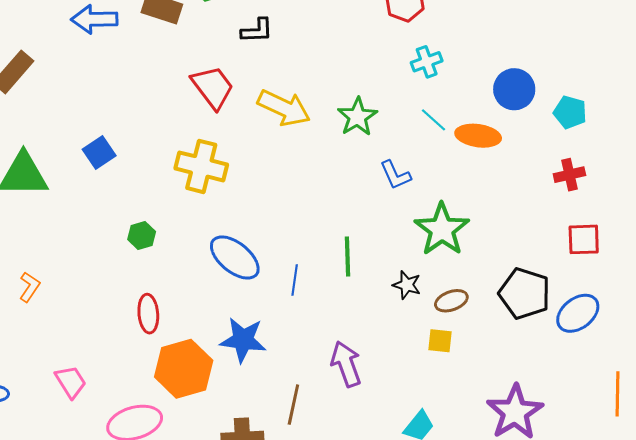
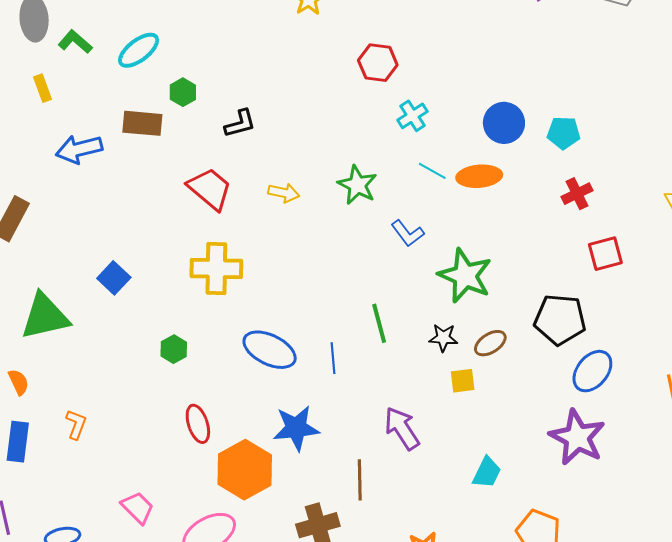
yellow arrow: (284, 108) -> (284, 193), size x0.6
blue ellipse: (578, 313) -> (592, 371), moved
yellow square: (440, 341) -> (463, 381), moved

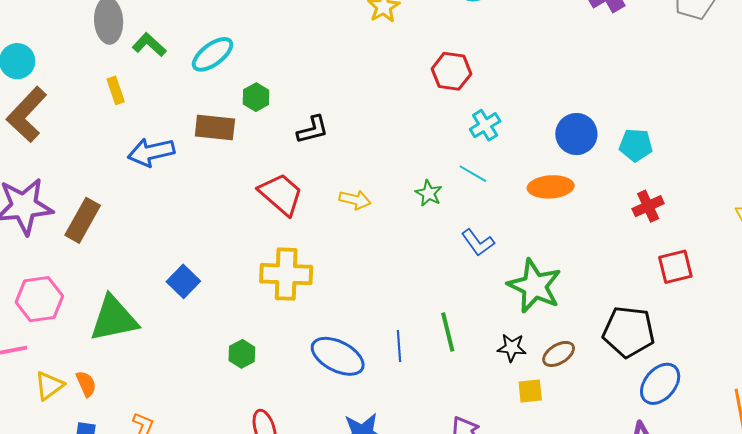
cyan line: (432, 171) -> (473, 174), moved
green star: (357, 185) -> (429, 193), size x0.7
blue line: (333, 358) -> (399, 346), moved

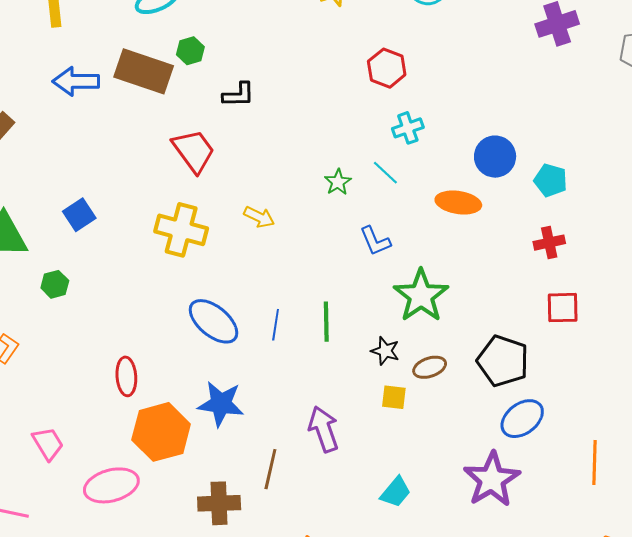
brown rectangle: (215, 128) -> (144, 71), size x1.4
yellow arrow: (355, 200) -> (259, 217), moved
green hexagon: (242, 354) -> (55, 284), moved

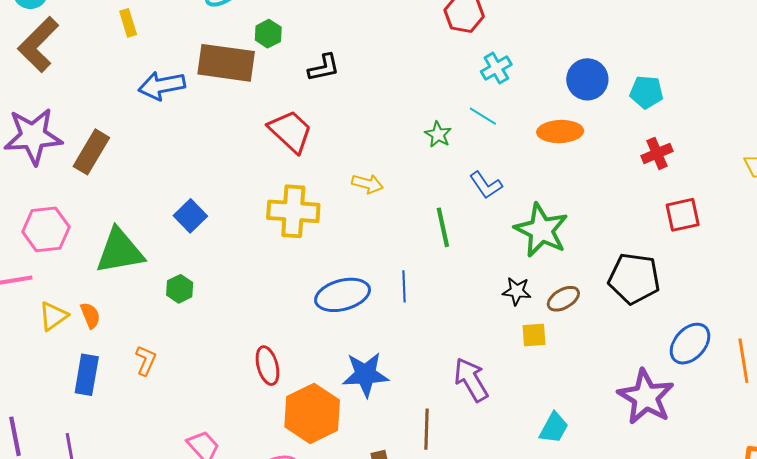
blue ellipse: (214, 321) -> (343, 295), turned -44
green line: (326, 322) -> (443, 227), moved
blue ellipse: (522, 419) -> (690, 344), moved

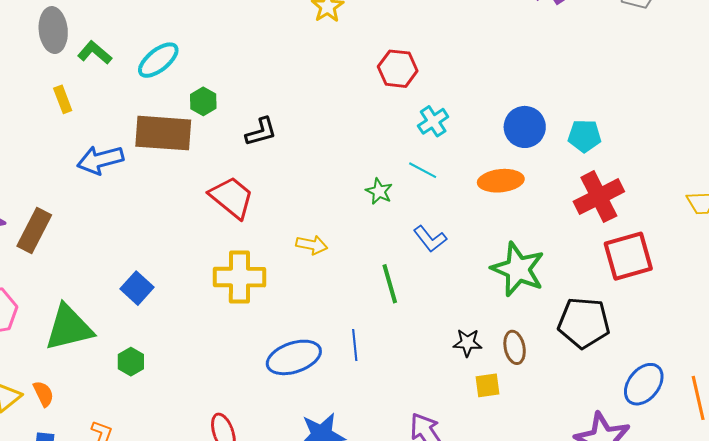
red cross: (657, 153) -> (599, 197), size x1.6
red square: (683, 215) -> (628, 256), size x1.4
green star: (541, 230) -> (518, 269), moved
brown ellipse: (563, 299) -> (515, 347), turned -68

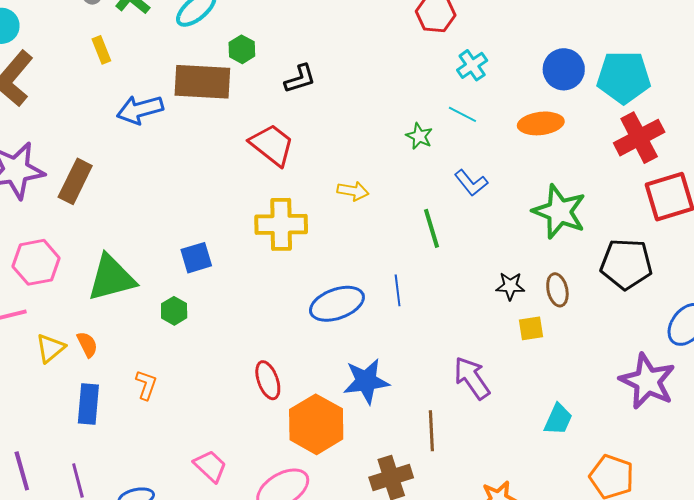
cyan pentagon: (584, 136) -> (624, 77), size x1.6
blue square: (137, 288) -> (196, 258), moved, turned 32

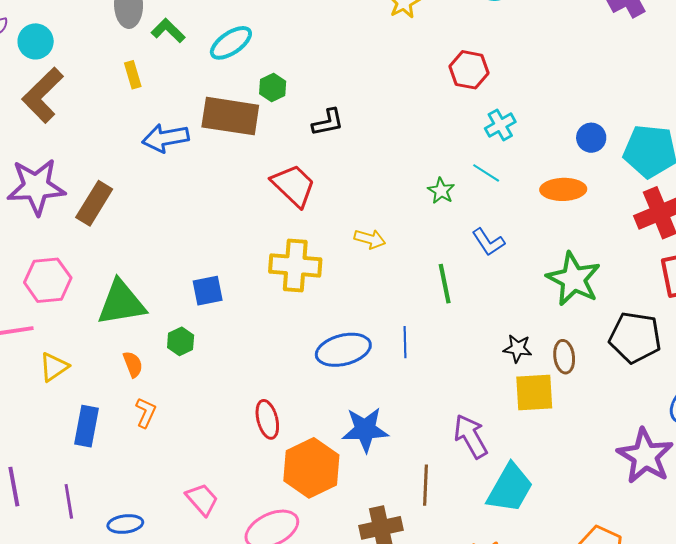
blue circle: (564, 69) -> (591, 138), size x0.7
yellow square: (531, 328) -> (534, 393), size x1.6
orange semicircle: (87, 344) -> (133, 364), moved
cyan trapezoid: (558, 419) -> (510, 488), moved, size x1.6

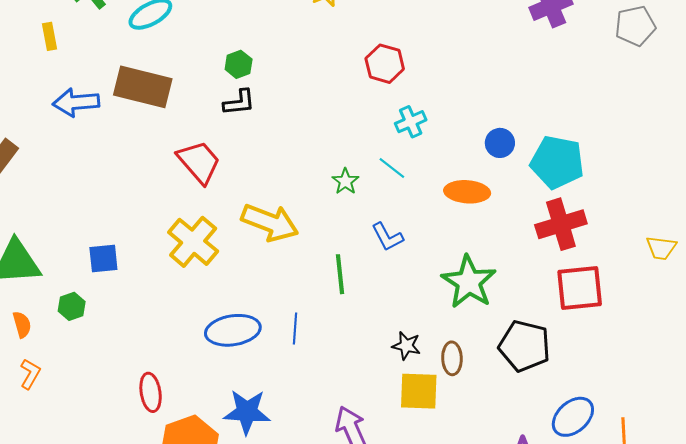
green hexagon: (273, 87) -> (239, 64), moved
yellow arrow: (370, 239) -> (270, 223), size x1.8
yellow cross: (295, 265) -> (193, 242), turned 30

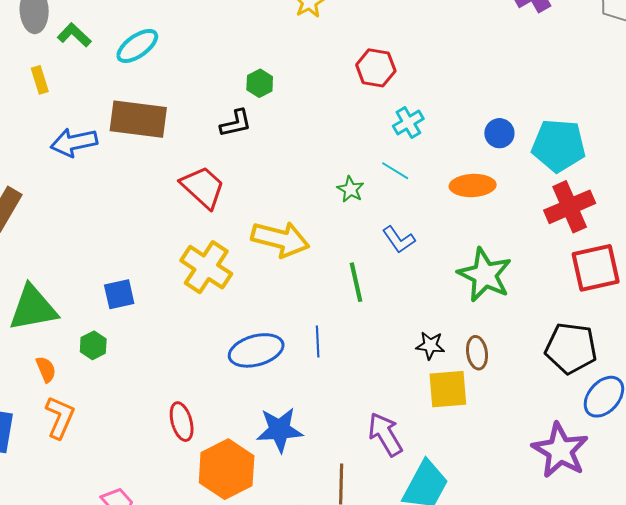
green hexagon: (239, 64) -> (260, 83), moved
black pentagon: (524, 346) -> (571, 348), moved
orange L-shape: (30, 374) -> (60, 417), size x1.4

